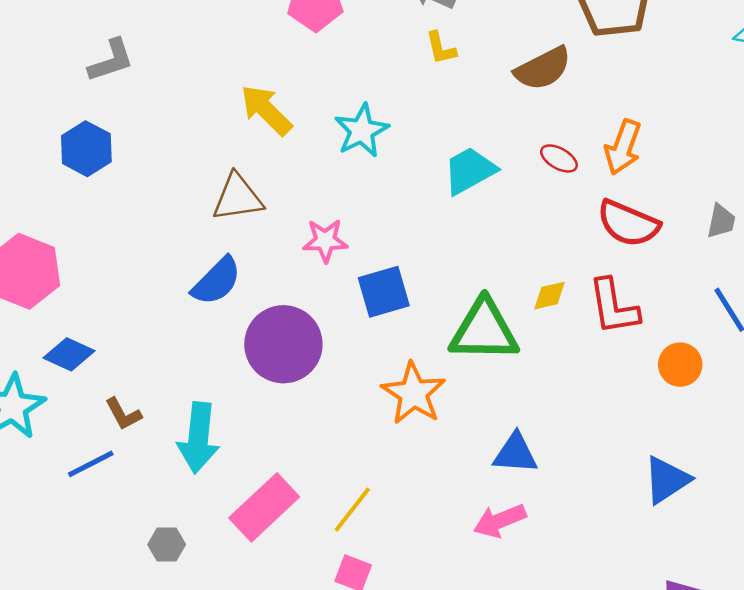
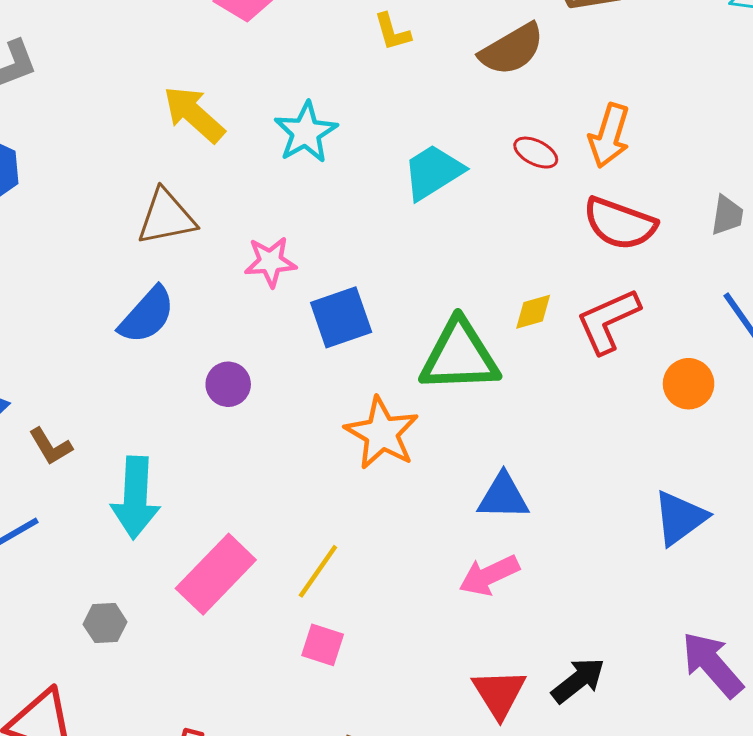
red L-shape: (614, 307) -> (608, 321), turned 78
purple circle: (283, 344) -> (228, 384), size x0.5
brown L-shape: (123, 414) -> (51, 446), moved

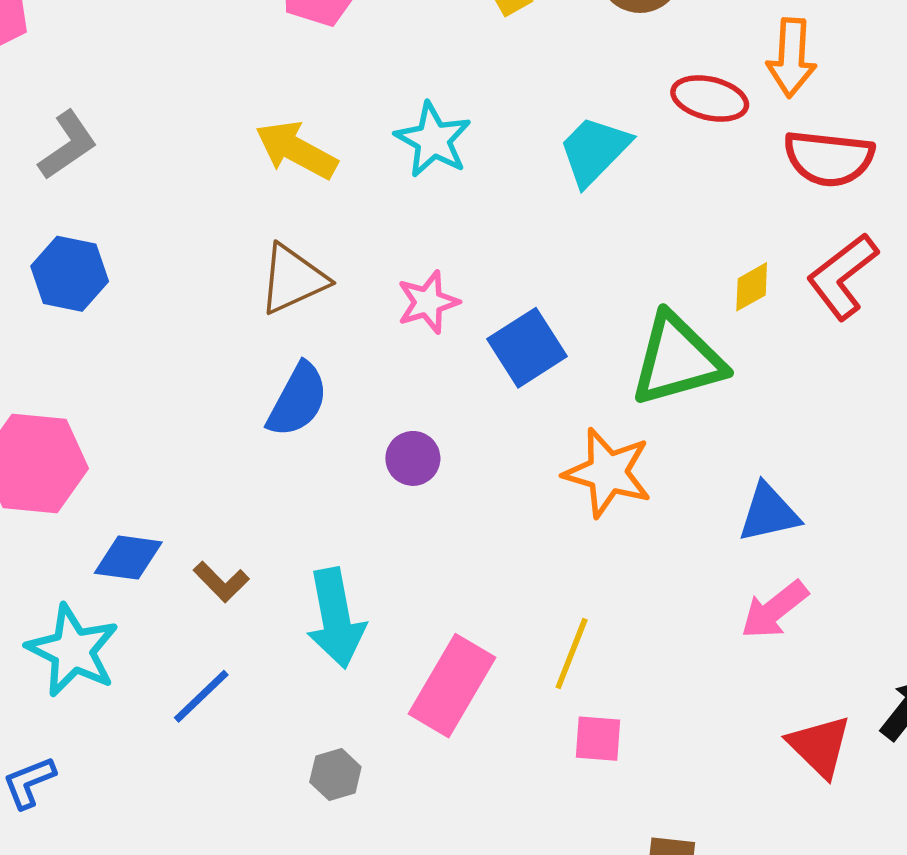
red ellipse: (536, 153) -> (710, 98), size x1.4

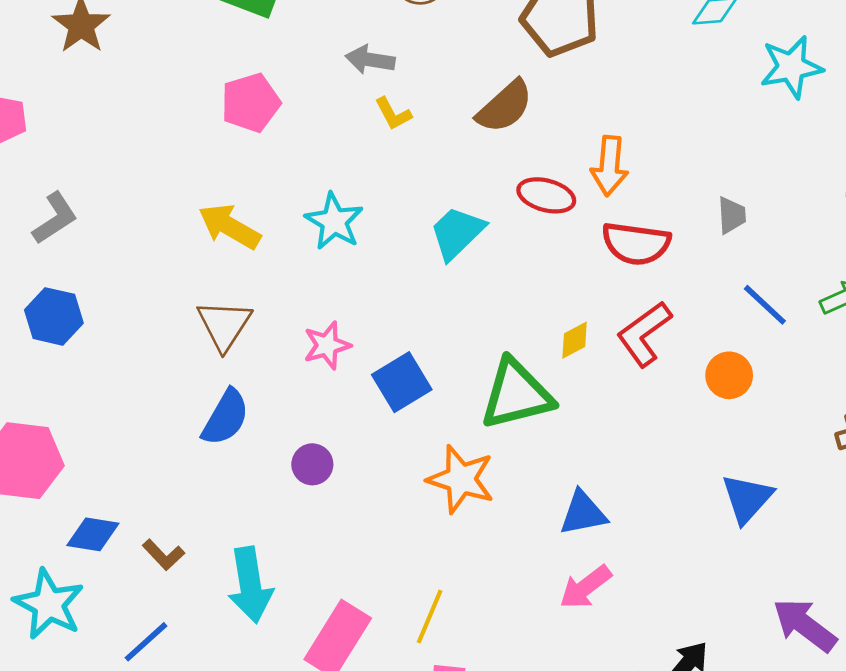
brown triangle: (293, 279) -> (224, 325), turned -34

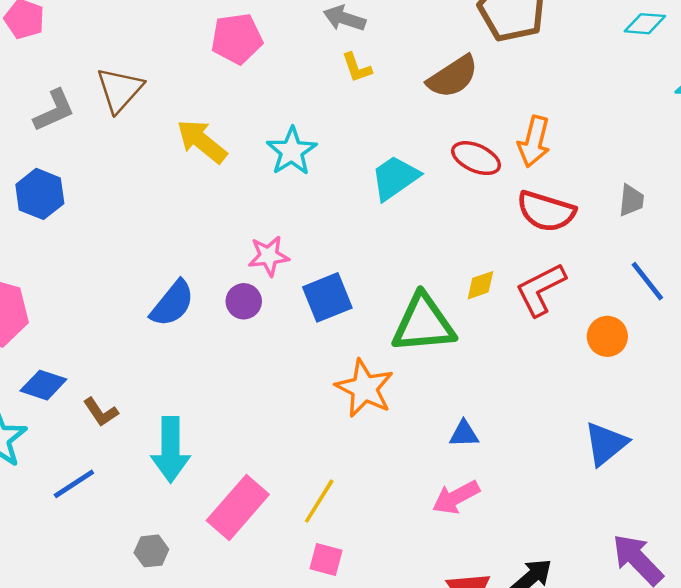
brown triangle: (224, 325) -> (120, 90), moved
purple circle: (312, 464) -> (244, 301), moved
blue triangle: (583, 513) -> (464, 434), size x0.7

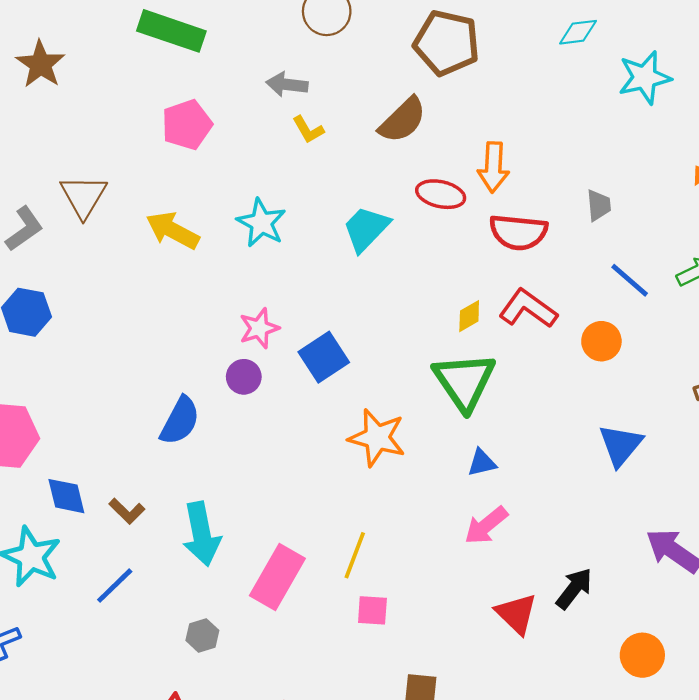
red L-shape: (541, 289) -> (528, 309), turned 74
blue semicircle: (172, 304) -> (180, 421), moved
green triangle: (423, 323) -> (464, 381), moved, turned -48
blue diamond: (43, 385) -> (66, 496), turned 69

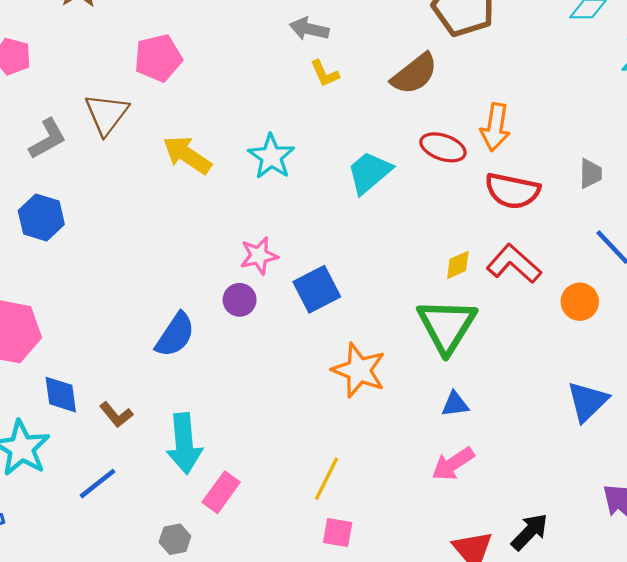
pink pentagon: (187, 125) -> (158, 58), moved
pink rectangle: (277, 577) -> (221, 492), moved, size x0.7

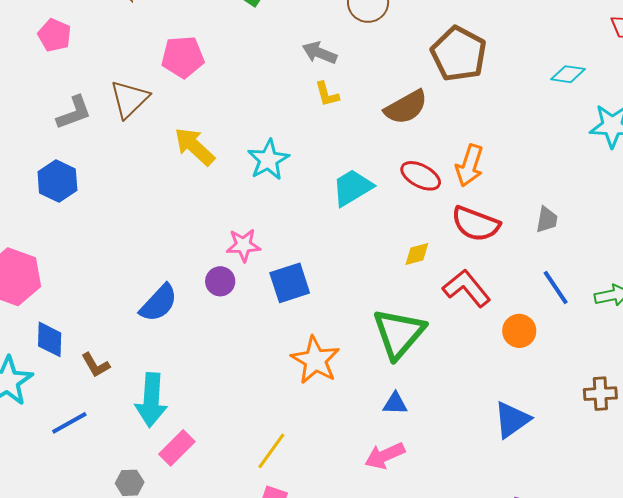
yellow diamond: (458, 265) -> (417, 254), moved

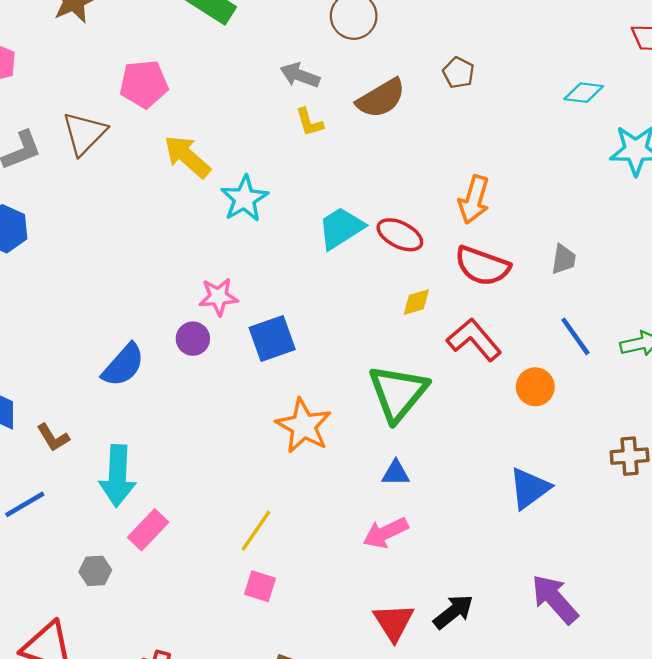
brown pentagon: (459, 54) -> (459, 73), size x0.5
brown semicircle: (406, 107) -> (381, 98), moved
yellow arrow: (195, 146) -> (187, 157), moved
red ellipse: (421, 176) -> (400, 235), moved

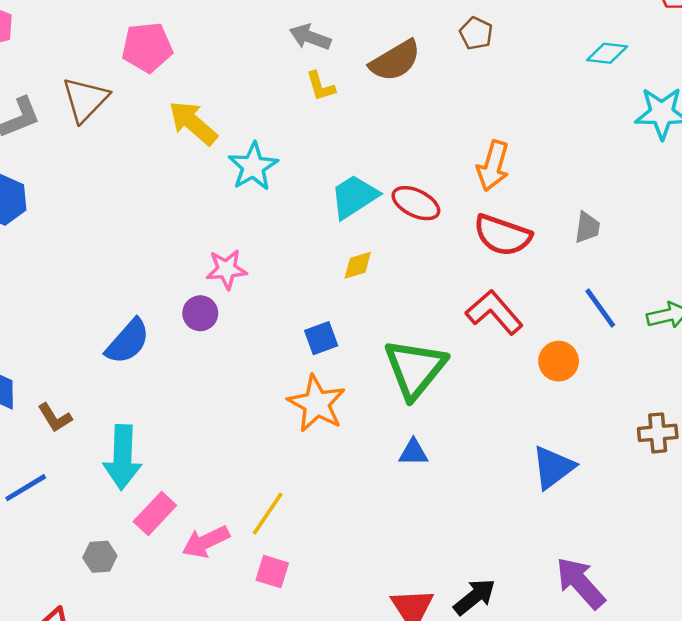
yellow diamond: (416, 302) -> (358, 265), moved
blue square: (272, 338) -> (321, 338), moved, size x0.7
pink arrow: (385, 533) -> (206, 542), moved

